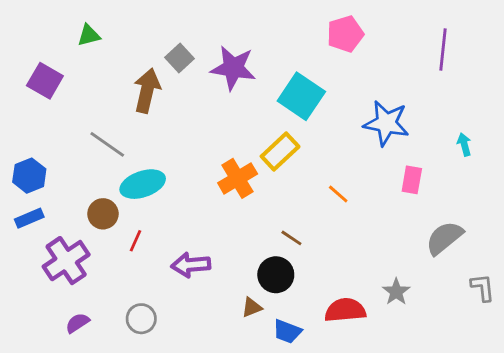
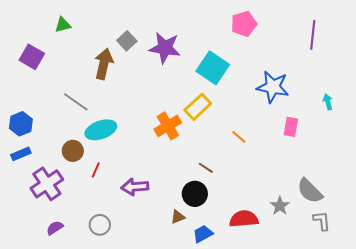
gray semicircle: (444, 238) -> (310, 191), moved, turned -96
gray L-shape: (483, 287) -> (322, 221), moved
blue trapezoid: (287, 331) -> (203, 234), turned 130

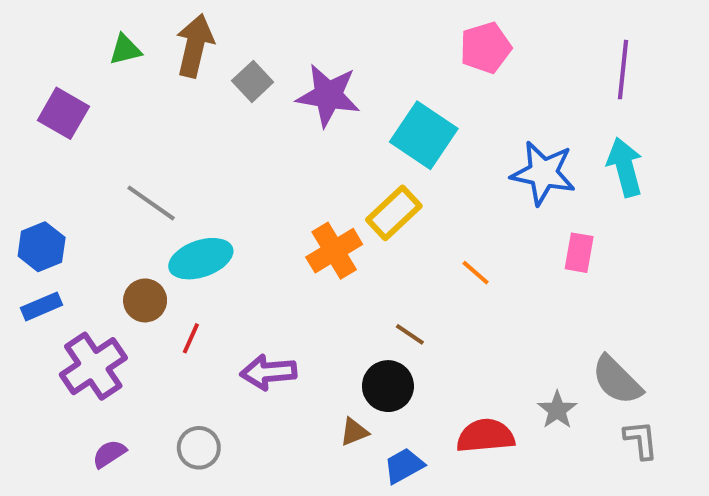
brown arrow: (104, 64) -> (195, 46), moved
cyan arrow: (328, 102) -> (625, 167), moved, size x1.8

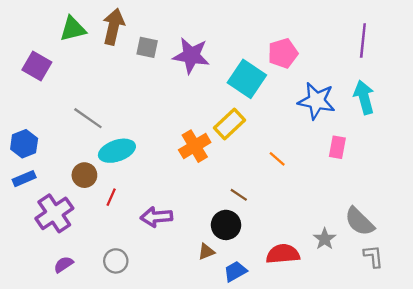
pink pentagon: (486, 48) -> (283, 53), moved
green triangle: (125, 50) -> (73, 29), size x1.4
gray square: (253, 81) -> (147, 47), turned -35

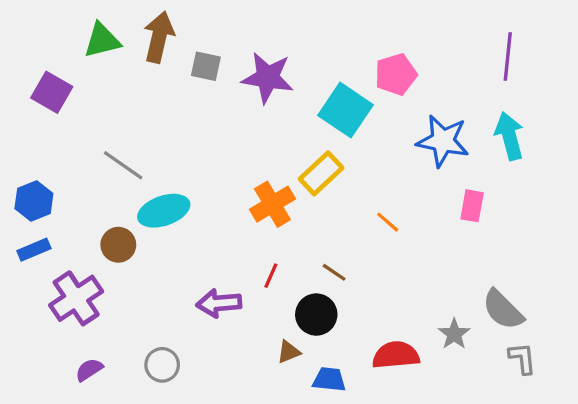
red line: (111, 197) -> (271, 276), moved
blue trapezoid: (235, 271) -> (329, 379), turned 35

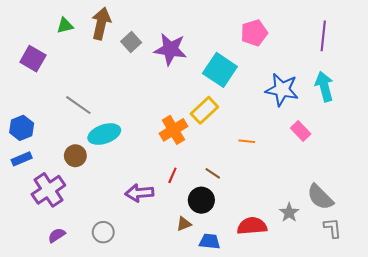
green triangle: (102, 40) -> (65, 26), size x0.7
gray square: (206, 66) -> (131, 42), turned 36
pink pentagon: (396, 74) -> (254, 33), moved
pink rectangle: (472, 206) -> (301, 131), turned -54
orange line: (388, 222) -> (247, 141), turned -35

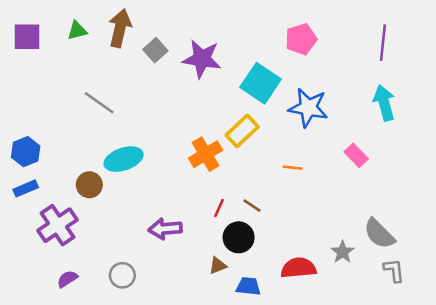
purple square: (33, 59) -> (27, 37), moved, turned -30
blue star: (282, 90) -> (308, 108), moved
gray line: (78, 105) -> (99, 103), moved
red line: (172, 175) -> (219, 208), moved

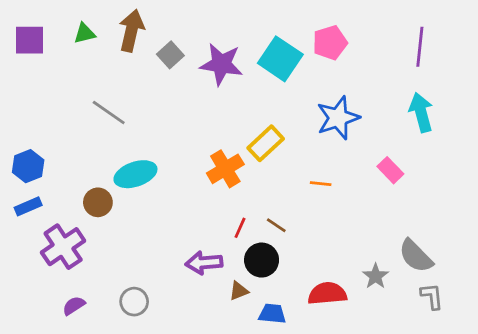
cyan square: (261, 83) -> (280, 59), moved
blue star: (308, 108) -> (338, 118), turned -30
purple arrow: (165, 229) -> (204, 263), moved

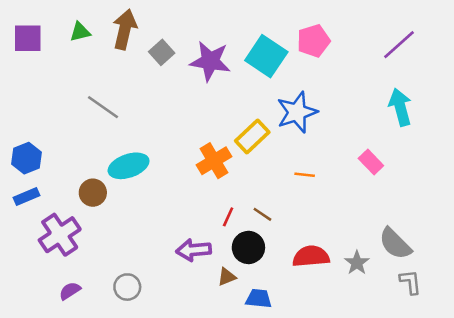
purple line: (420, 47) -> (399, 45), turned 42
blue star: (338, 118) -> (297, 112), moved
red semicircle: (327, 294) -> (311, 256), moved

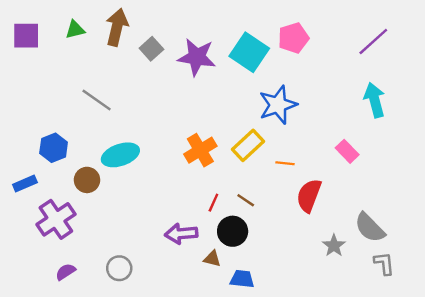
yellow rectangle: (252, 136) -> (248, 145), moved
blue hexagon: (26, 158) -> (54, 148), moved
red semicircle: (311, 256) -> (309, 195), moved, turned -64
brown triangle: (227, 277) -> (212, 259), turned 36

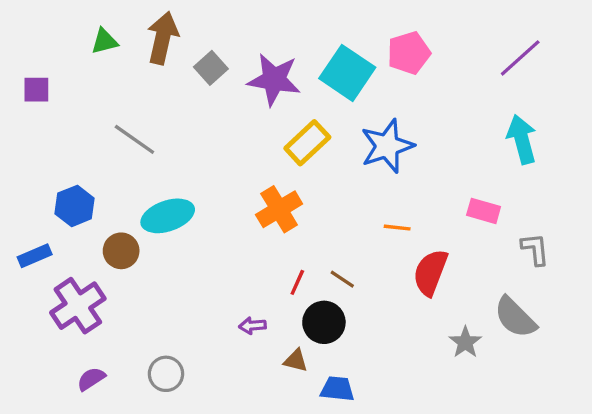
purple square: (26, 36) -> (36, 90), moved, size x0.7
yellow rectangle: (248, 145) -> (307, 143), moved
pink rectangle: (347, 151) -> (484, 211), turned -30
purple arrow: (181, 234) -> (252, 326), size x0.6
gray L-shape: (384, 263) -> (535, 249), moved

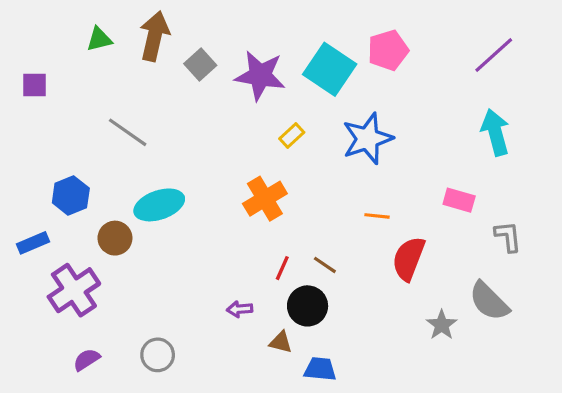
yellow rectangle: (307, 143) -> (292, 135), size x0.6

